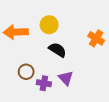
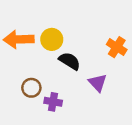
yellow circle: (49, 25) -> (52, 39), moved
purple triangle: (66, 78) -> (98, 83), moved

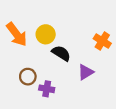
orange arrow: (19, 39) -> (17, 34), turned -125
purple triangle: (98, 83) -> (86, 72), turned 42

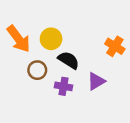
brown circle: (28, 77) -> (37, 70), moved
purple cross: (47, 89) -> (64, 86), moved

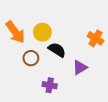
purple cross: (64, 86) -> (50, 85), moved

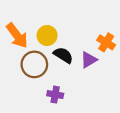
brown circle: (31, 58) -> (34, 64), size x1.5
purple triangle: (80, 68) -> (89, 60), moved

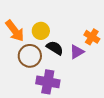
purple cross: (55, 95) -> (48, 82), size x1.6

